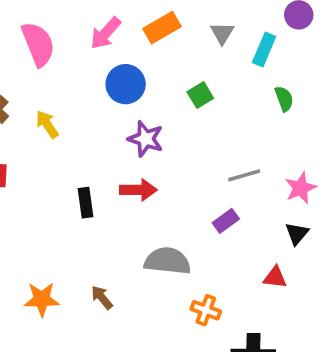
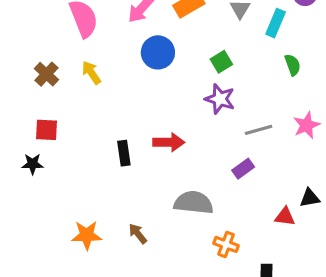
yellow arrow: (47, 124) -> (91, 73), moved
purple star: (146, 139) -> (220, 99), moved
pink star: (301, 188) -> (307, 125), moved
black triangle: (297, 234) -> (310, 198), moved, turned 40

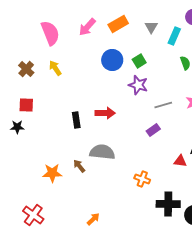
blue circle: (158, 52) -> (112, 60), moved
gray semicircle: (194, 203) -> (102, 152), moved
brown arrow: (138, 234) -> (79, 166), moved

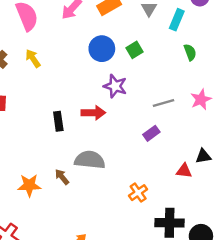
purple star: (138, 85) -> (115, 86), moved
orange cross: (142, 179) -> (138, 193), turned 35

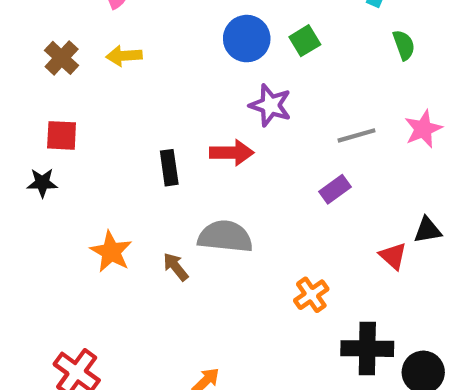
yellow arrow: (33, 58) -> (124, 56), turned -60
red triangle: (184, 171) -> (393, 256), turned 35
orange star: (29, 185) -> (111, 252), moved, turned 30

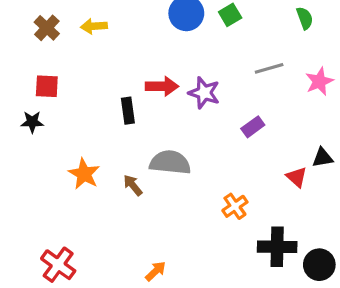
purple star: (270, 105) -> (204, 93), moved
gray line: (356, 135) -> (269, 68), moved
red arrow: (232, 153) -> (162, 86), moved

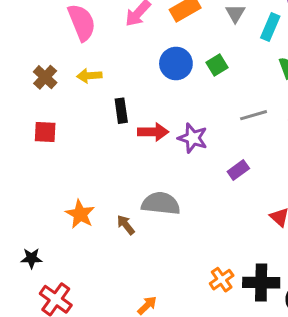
black rectangle: (128, 111) -> (121, 111), moved
black star: (32, 122) -> (31, 258), moved
orange cross: (235, 206) -> (222, 280), moved

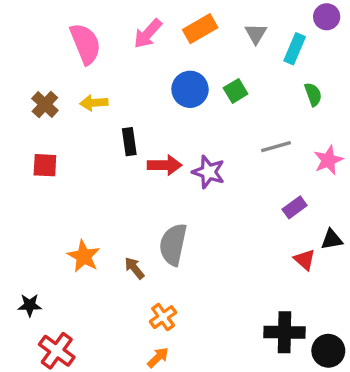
purple rectangle: (238, 170) -> (295, 207), moved
gray semicircle: (161, 203) -> (173, 244), turned -84
orange cross: (222, 280) -> (163, 317), moved

